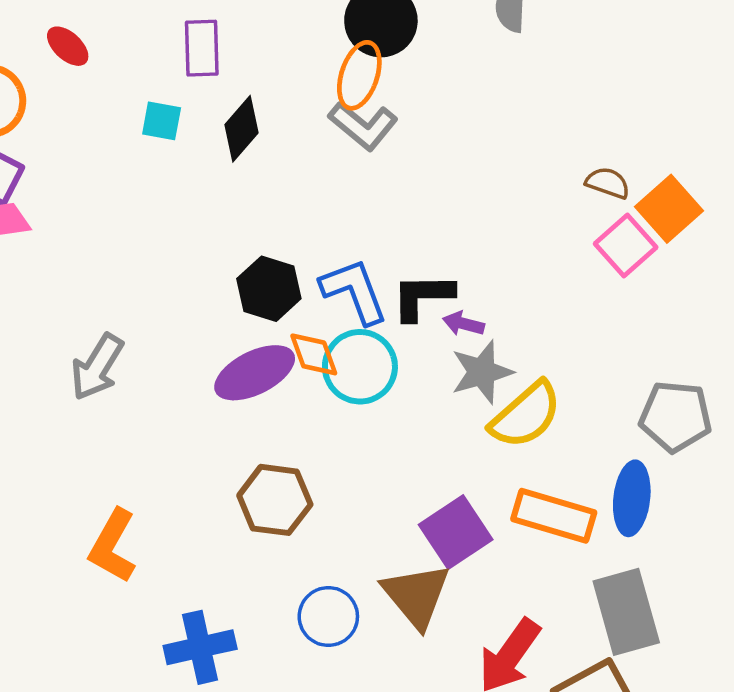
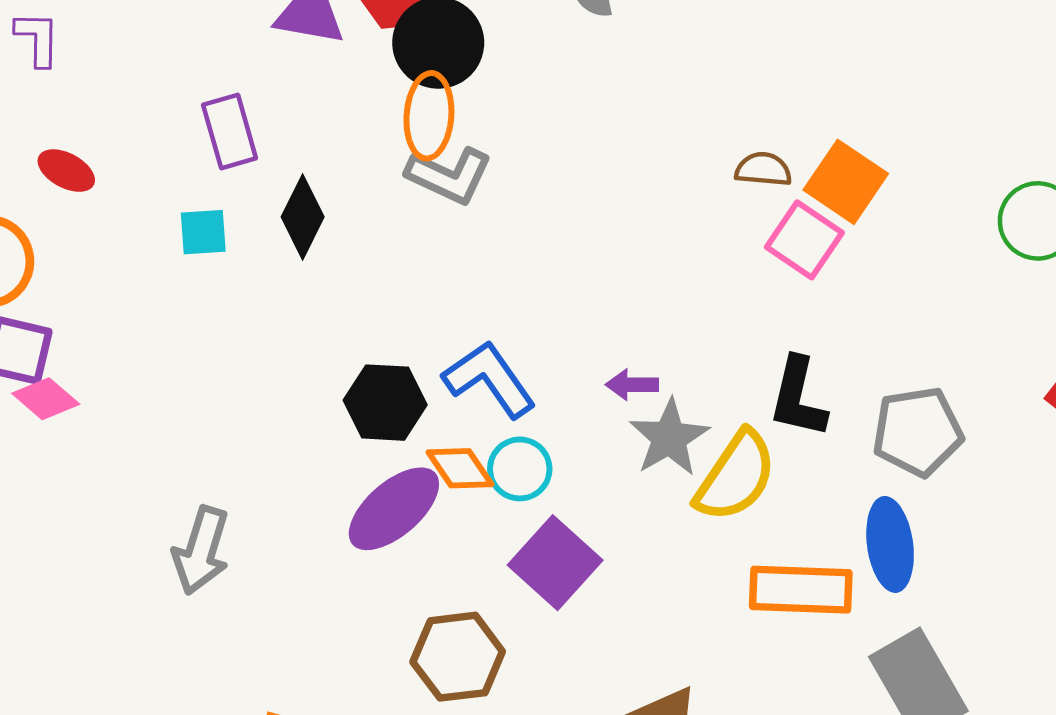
black L-shape: (423, 296) -> (798, 397), moved, turned -62
cyan circle: (360, 367) -> (520, 469), size x0.7
purple square: (456, 532) -> (555, 563), moved

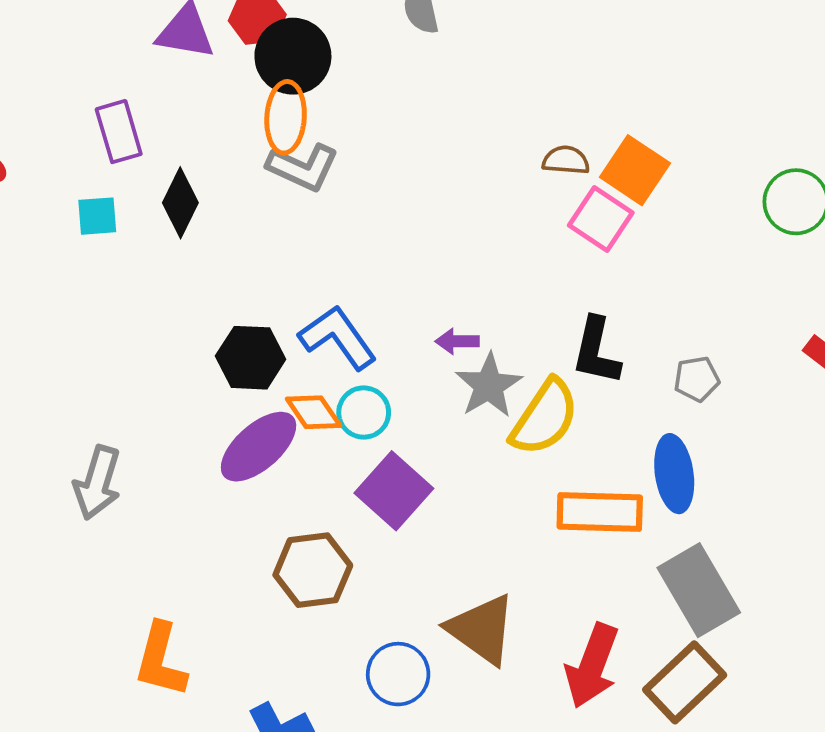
gray pentagon: (918, 432) -> (697, 379), size x0.6

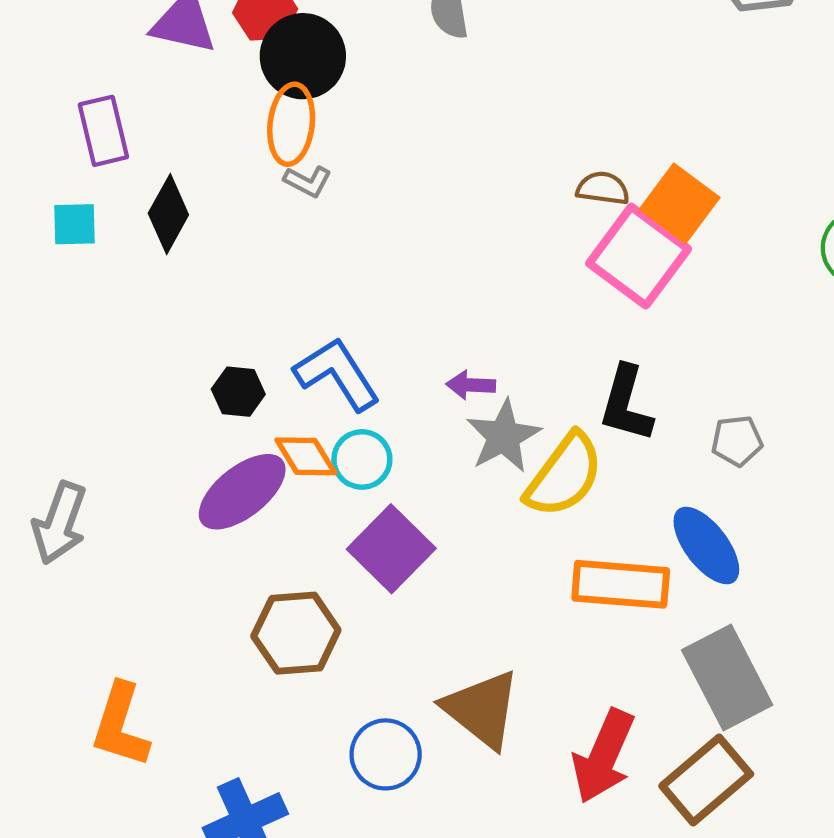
gray L-shape: (303, 167) -> (308, 181), size x0.6
pink square: (601, 219) -> (639, 256), size x1.4
black hexagon: (251, 358) -> (238, 392), size x0.7
blue ellipse: (674, 474) -> (706, 546), turned -32

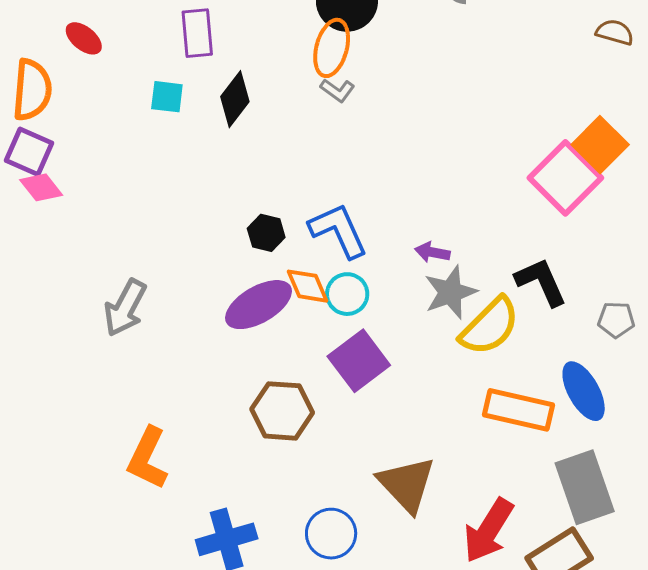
brown semicircle: (603, 188) -> (615, 32), moved
black L-shape: (626, 404) -> (541, 282), turned 132
blue circle: (386, 754) -> (331, 534), moved

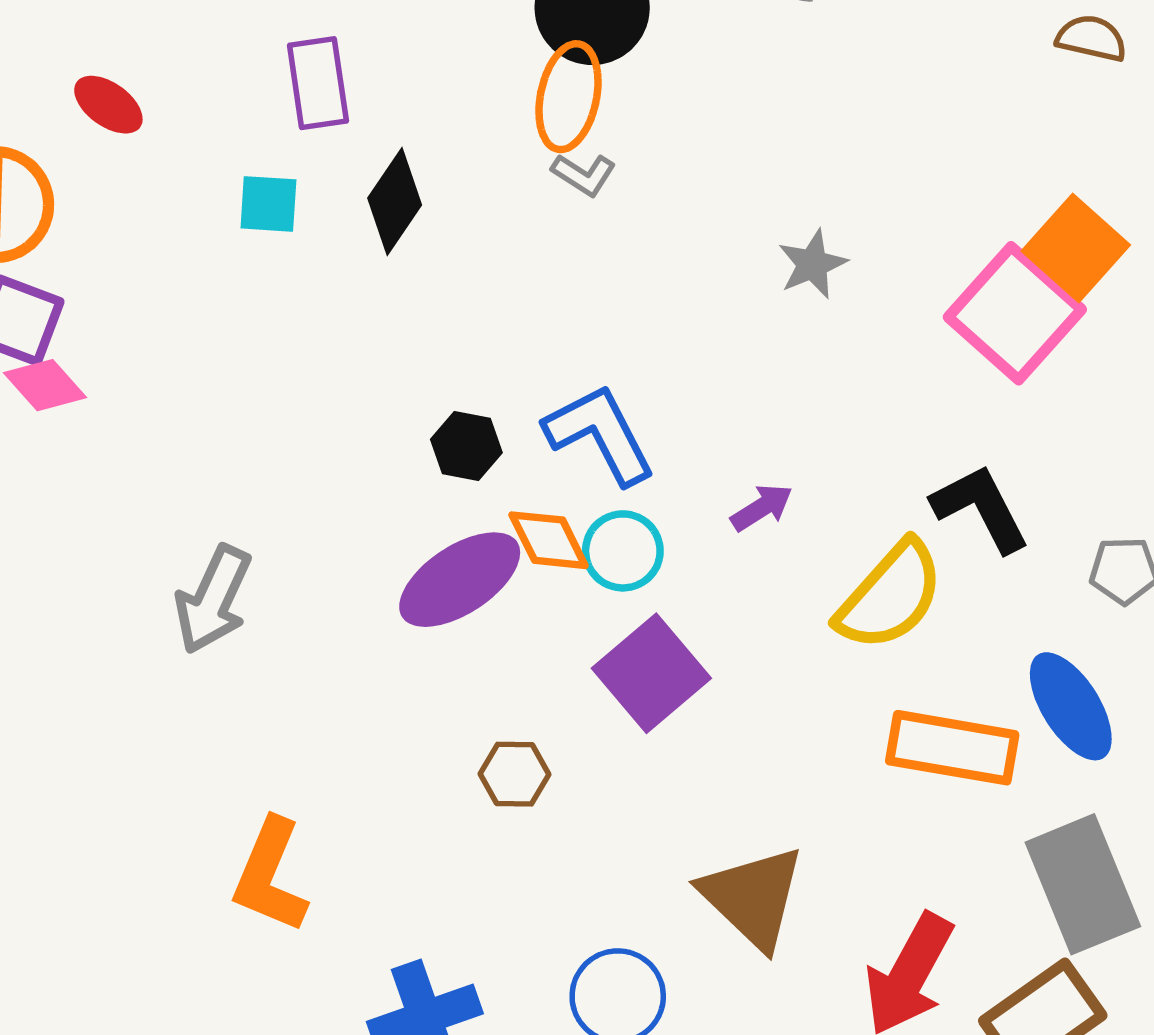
purple arrow: (432, 252) -> (762, 508), moved, turned 140
gray star: (450, 292) -> (812, 264), moved, size x0.7
brown hexagon: (282, 411) -> (515, 774), size x0.6

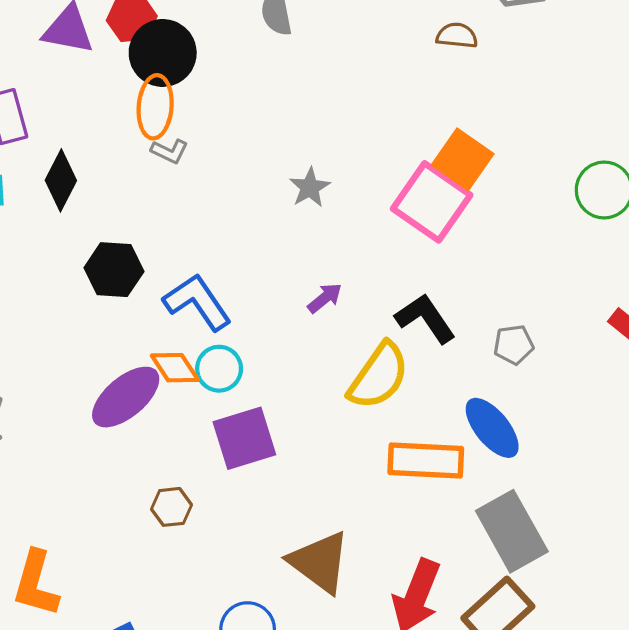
black hexagon: (466, 446) -> (114, 270), moved, size x1.4
purple arrow: (762, 508) -> (325, 298), moved
purple square: (651, 673) -> (244, 438), turned 30

